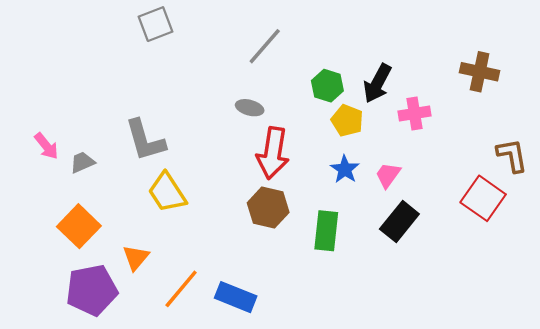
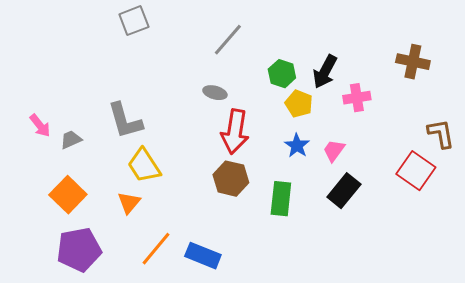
orange triangle: (136, 258) -> (129, 203), moved

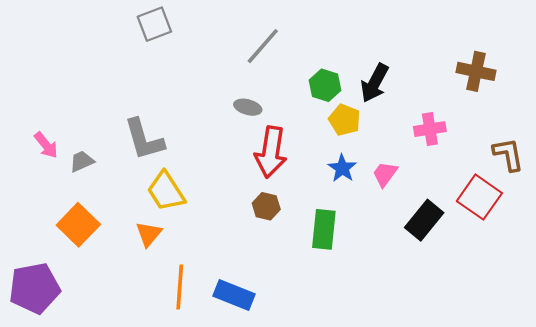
pink cross: (357, 98) -> (430, 129), moved
brown hexagon: (231, 179) -> (266, 206), size x0.7
black rectangle: (344, 191) -> (424, 220), moved
orange line: (156, 249) -> (180, 287), turned -36
purple pentagon: (79, 250) -> (35, 288), moved

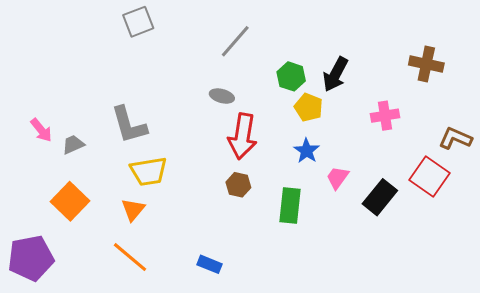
brown L-shape: (508, 154) -> (455, 138), turned -56
pink trapezoid: (385, 174) -> (338, 178), moved
yellow trapezoid: (166, 191) -> (149, 171), turned -66
orange line: (180, 287) -> (130, 257), moved, turned -54
blue rectangle: (234, 295) -> (209, 264), size x0.7

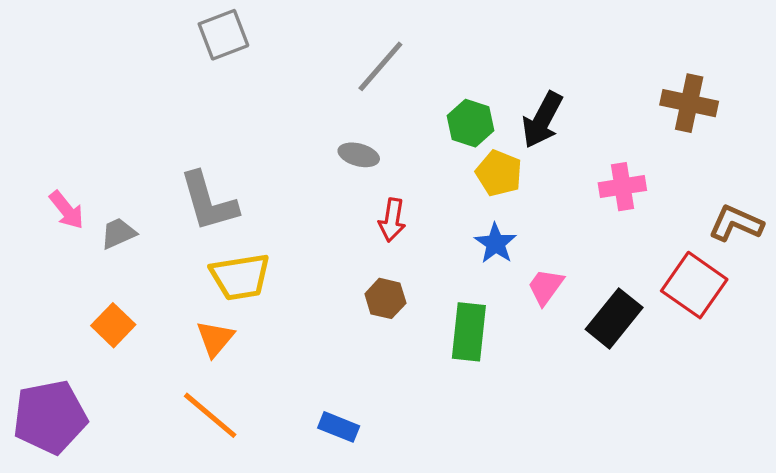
red arrow: (243, 136) -> (392, 220), size x0.6
orange square: (70, 201) -> (113, 325), size x0.7

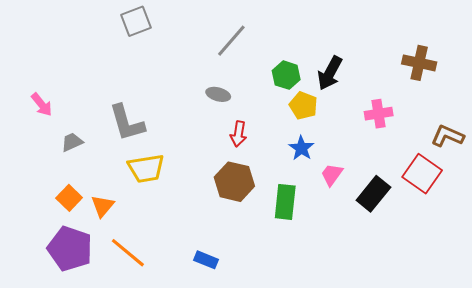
pink arrow: (67, 210) -> (42, 105), moved
brown hexagon: (385, 298) -> (234, 182), size x1.6
orange triangle: (215, 338) -> (102, 206), moved
purple pentagon: (50, 417) -> (70, 249), moved, turned 30

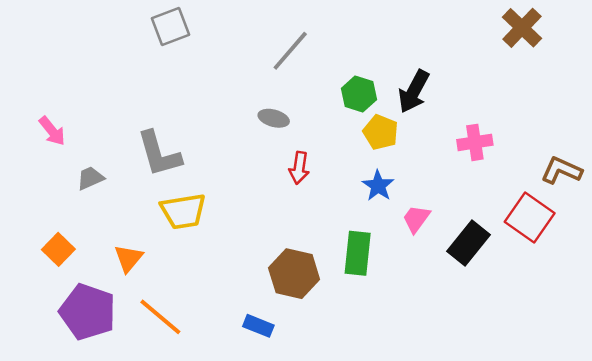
brown cross: (419, 63) -> (522, 28), moved, turned 32
brown hexagon: (234, 182) -> (294, 274), moved
orange square: (69, 198) -> (58, 249), moved

